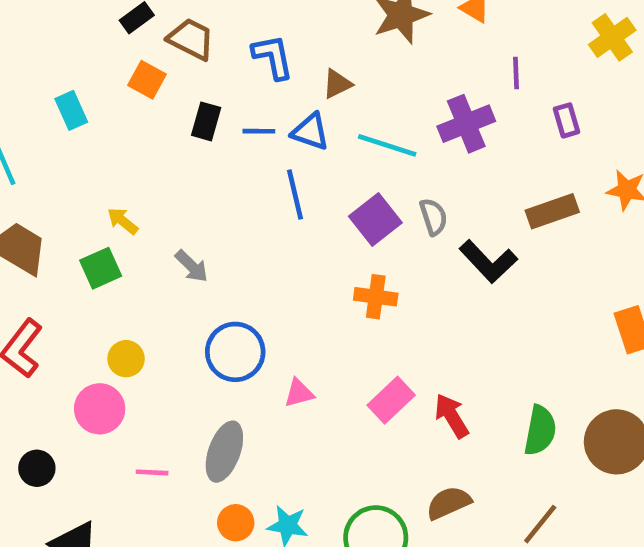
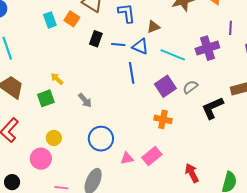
cyan rectangle: (71, 110) -> (50, 20), moved
gray semicircle: (434, 217) -> (190, 87), turned -112
black L-shape: (488, 261) -> (213, 108), turned 105
pink rectangle: (391, 400) -> (152, 156), moved

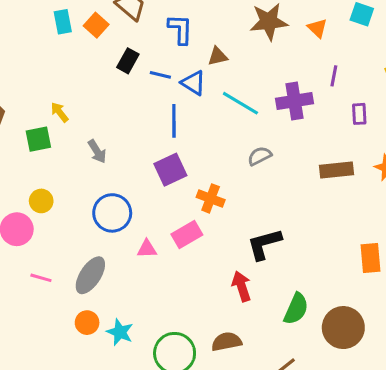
purple square: (165, 86) -> (170, 170), moved
black L-shape: (213, 108) -> (264, 244), moved
pink rectangle: (152, 156) -> (187, 234), moved

